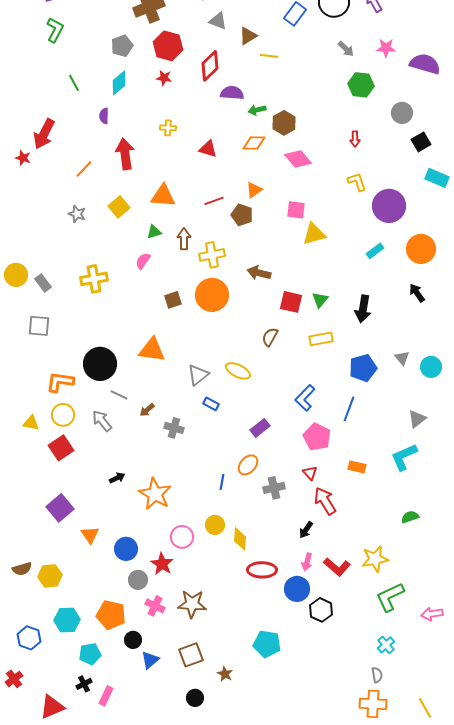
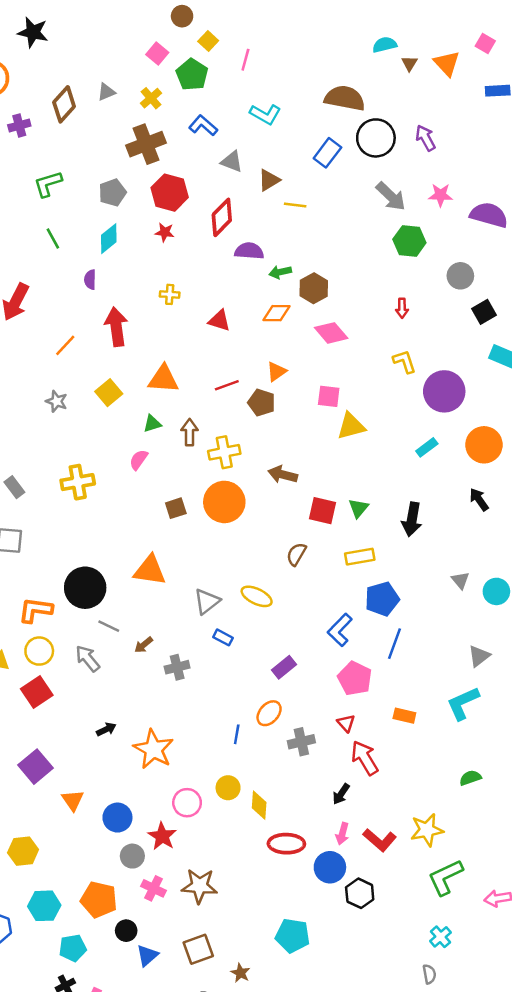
green L-shape: (55, 30) -> (48, 184), moved, turned -135
gray arrow: (346, 49) -> (391, 196), size x1.5
blue pentagon: (363, 368) -> (382, 599), moved
gray cross: (174, 428) -> (177, 667), turned -30

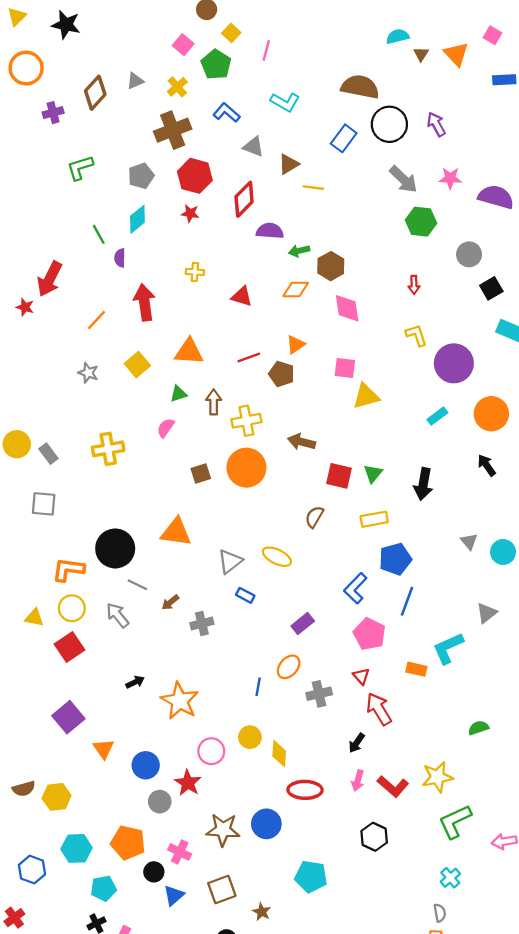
green line: (53, 239) -> (99, 234), moved
pink diamond: (331, 333) -> (347, 308), turned 32
cyan L-shape: (463, 703) -> (448, 648), moved
blue circle: (330, 867) -> (266, 824), moved
pink cross: (153, 888) -> (180, 852), moved

